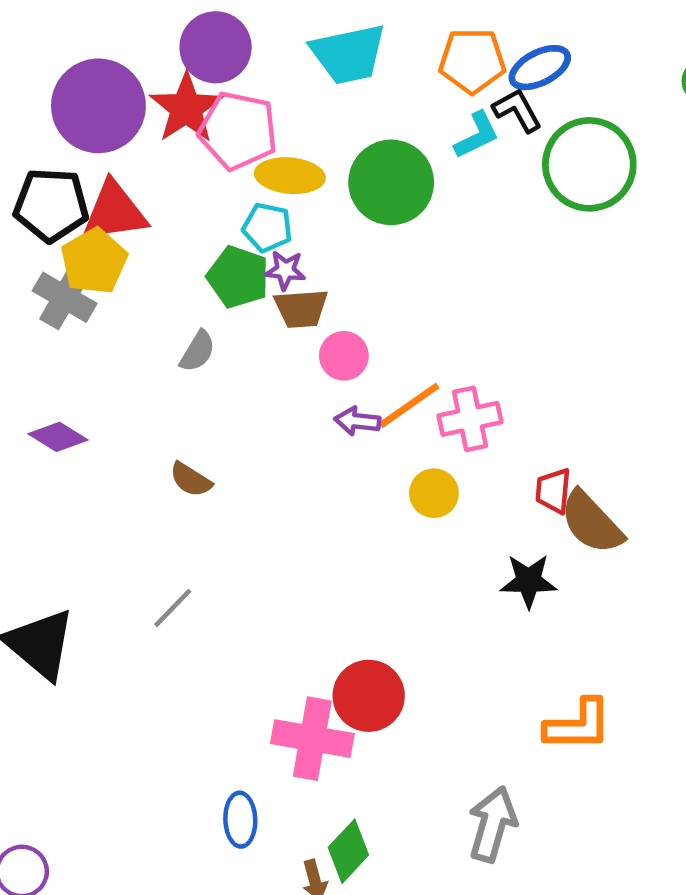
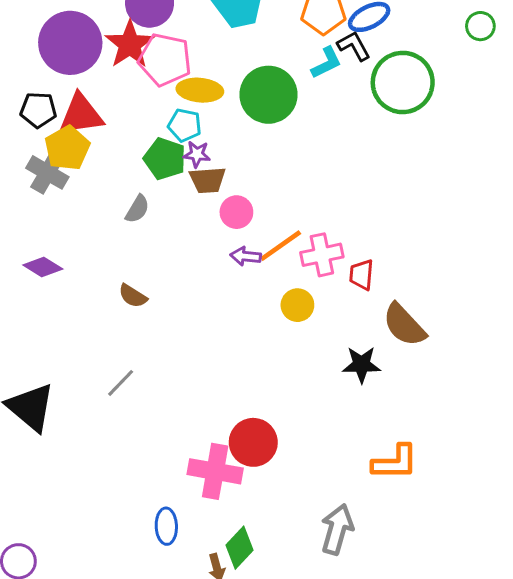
black pentagon: (51, 205) -> (38, 110), size x0.7
red trapezoid: (553, 491) -> (361, 275), moved

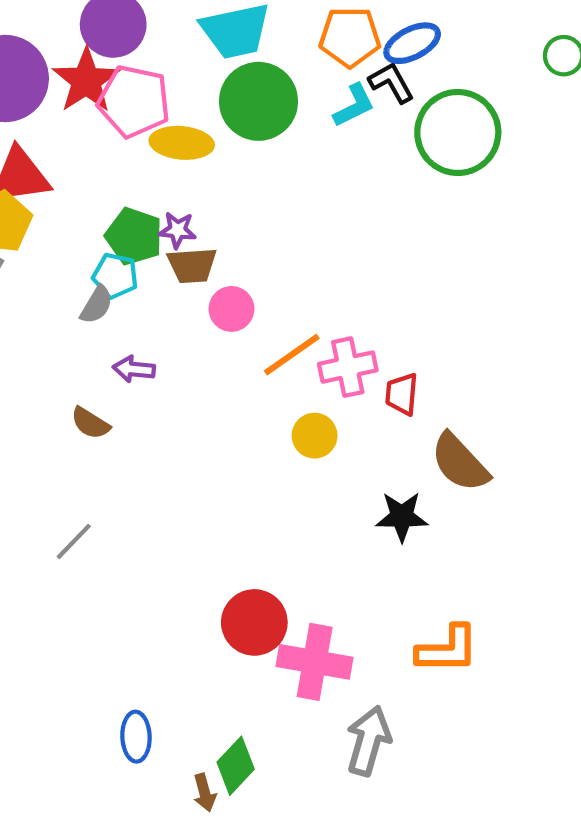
green circle: (268, 95) -> (258, 101), moved
cyan pentagon: (185, 125) -> (115, 276), moved
purple arrow: (246, 256) -> (134, 369), moved
pink cross: (215, 471) -> (315, 662), moved

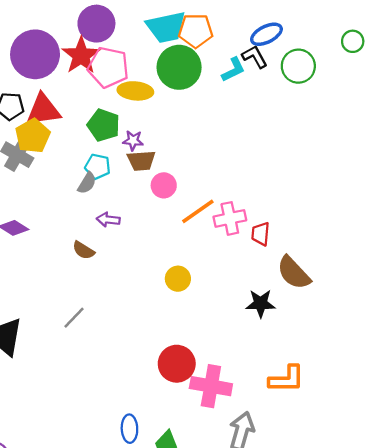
orange pentagon: (350, 37) -> (196, 31), moved
green circle: (458, 132) -> (298, 66), moved, size x0.7
green pentagon: (134, 236) -> (104, 125), moved
yellow circle: (315, 436) -> (178, 279), moved
blue ellipse: (136, 737) -> (129, 429), moved

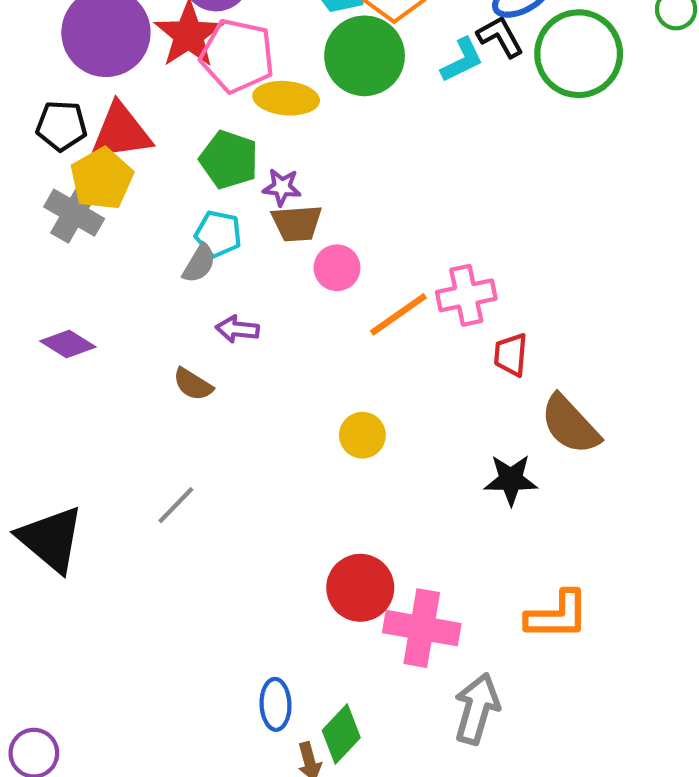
green circle: (298, 66) -> (579, 54), size x1.4
pink cross: (230, 218) -> (466, 295), moved

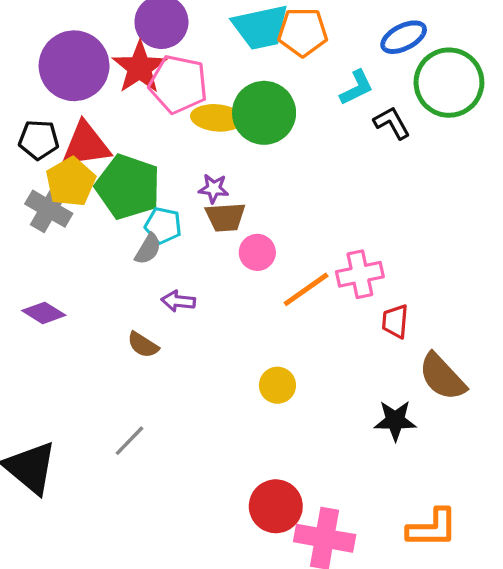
black L-shape: (500, 37) -> (392, 123), moved
green circle: (365, 56) -> (264, 113), moved
green pentagon: (229, 160) -> (128, 187), moved, size x1.4

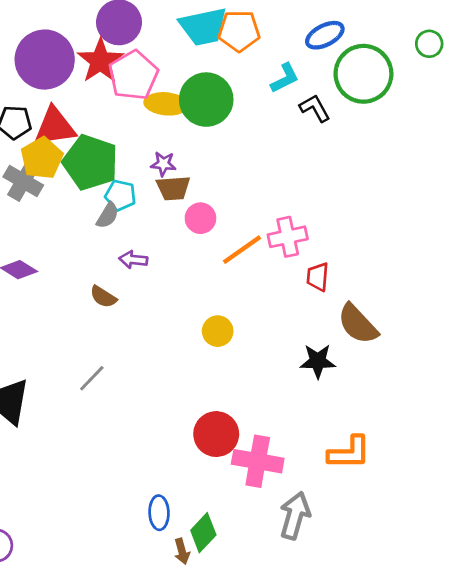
pink pentagon: (178, 84) -> (133, 75), turned 30

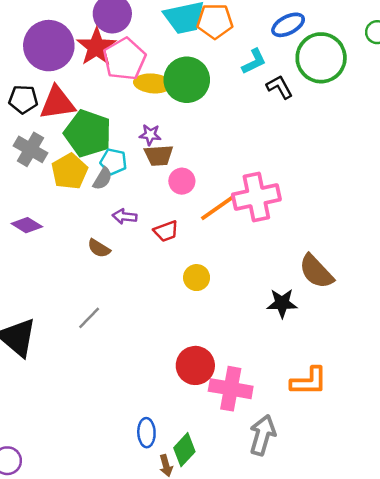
yellow pentagon: (42, 158) -> (70, 171), moved
pink cross: (288, 237) -> (256, 197), size x1.4
red trapezoid: (318, 277) -> (166, 231), moved, turned -115

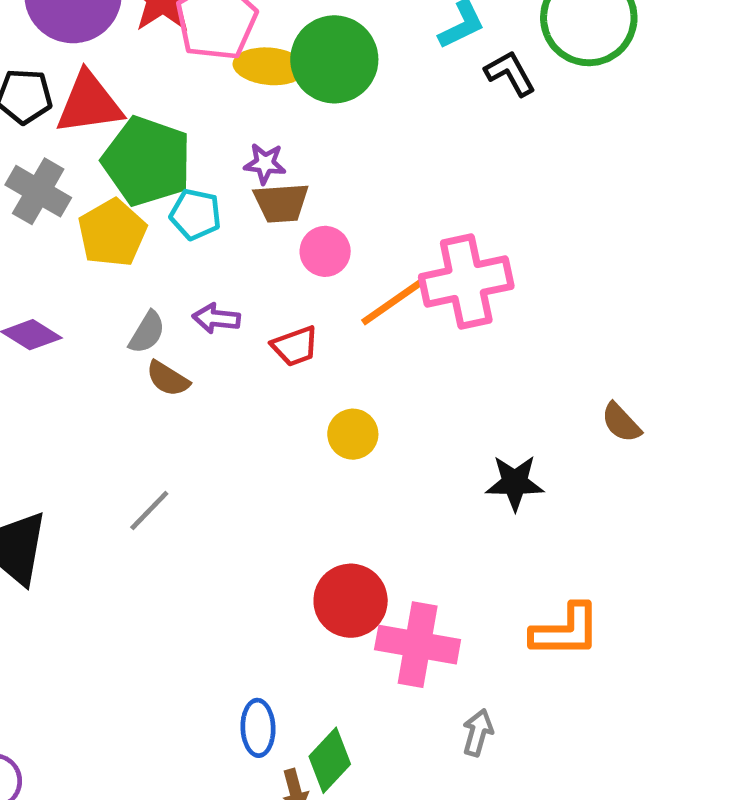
gray semicircle: (103, 179) -> (147, 332), moved
brown semicircle: (316, 271) -> (621, 423), moved, size x0.6
gray arrow: (262, 435) -> (478, 733), size x0.6

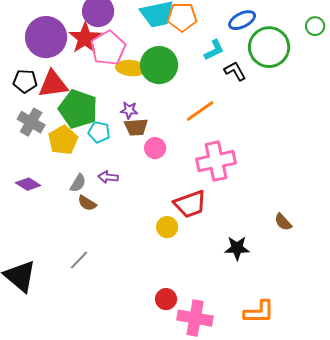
orange line: (392, 302) -> (200, 111), moved
red trapezoid: (295, 346) -> (190, 204), moved, size x1.6
red circle: (351, 601) -> (166, 299), size x0.7

